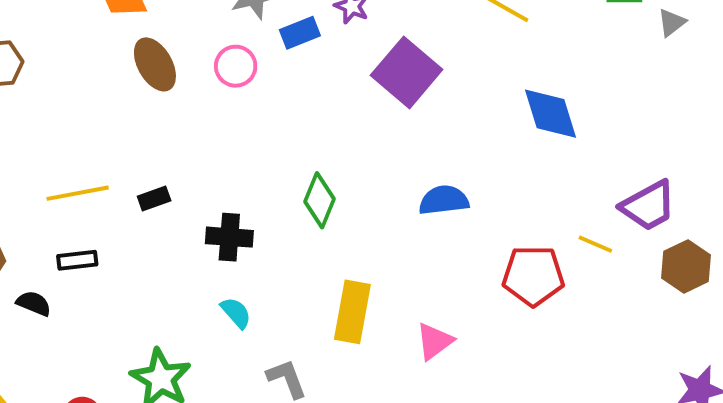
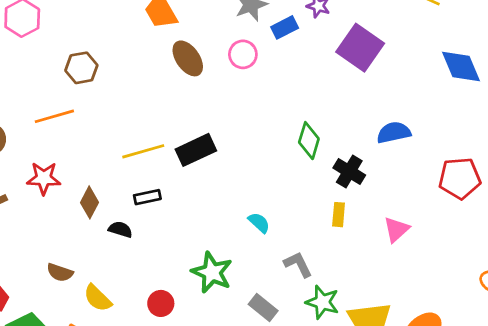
black rectangle: (154, 198) -> (196, 150), size x1.8
black cross: (229, 237) -> (349, 172), moved, turned 32
yellow rectangle: (352, 312) -> (339, 215), size x0.6

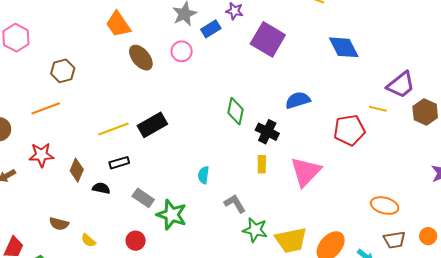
cyan semicircle: (259, 223) -> (204, 175), turned -120
pink triangle: (396, 229) -> (306, 172), size x1.6
yellow semicircle: (98, 298) -> (88, 240), size x0.7
gray rectangle: (263, 307) -> (143, 198), moved

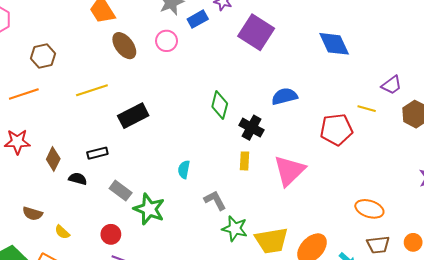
purple trapezoid: (401, 85) -> (392, 85), size x0.7
yellow line: (114, 129) -> (92, 90), moved

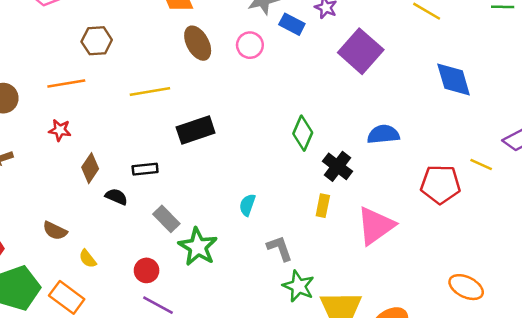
blue rectangle: (198, 19) -> (292, 24), turned 48
red star: (17, 142) -> (60, 130), moved, size x0.7

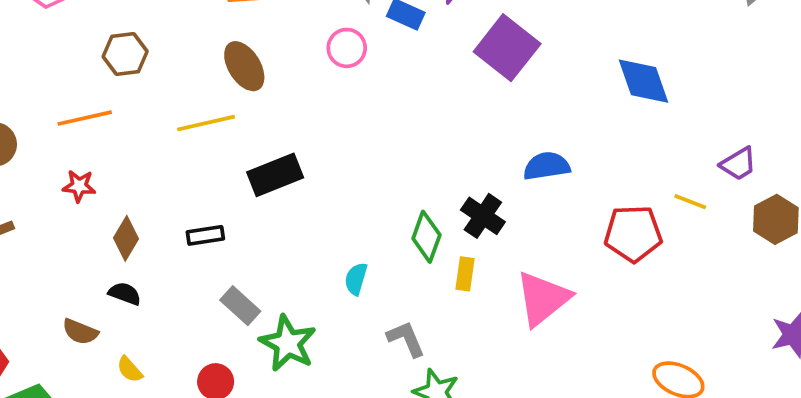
brown ellipse: (198, 43) -> (244, 66), moved
green diamond: (303, 133) -> (426, 237), moved
black semicircle: (116, 197) -> (125, 294), moved

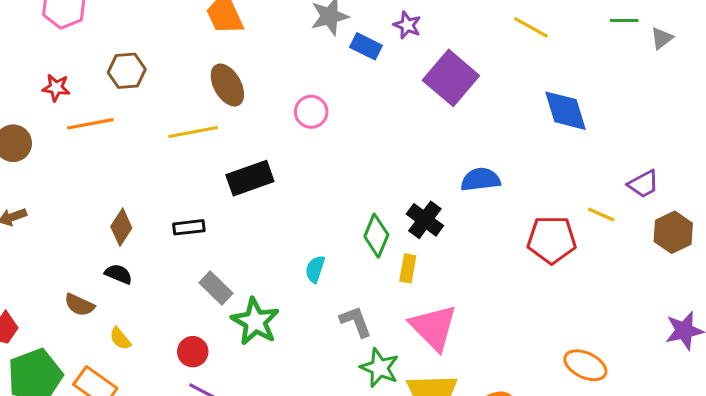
pink circle: (347, 48) -> (311, 112), moved
red star: (79, 186) -> (56, 88), moved
pink triangle: (543, 299) -> (434, 327), moved, turned -38

